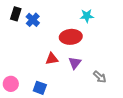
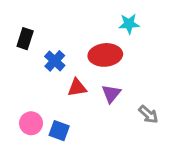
black rectangle: (16, 14) -> (25, 39), moved
blue cross: (33, 20) -> (55, 61), moved
pink circle: (11, 84) -> (31, 123), moved

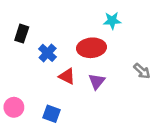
red triangle: (77, 88) -> (67, 76), turned 36
gray arrow: (148, 114) -> (142, 71), moved
pink circle: (31, 123) -> (14, 107), moved

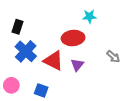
blue cross: (48, 53) -> (26, 51), moved, size x1.5
red triangle: (67, 76) -> (53, 61), size x1.5

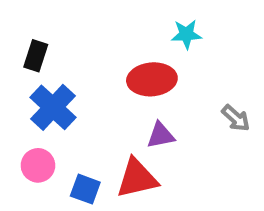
red triangle: (53, 61) -> (137, 178), moved, turned -40
purple triangle: (77, 65) -> (161, 135), turned 40
pink circle: (11, 85) -> (38, 165), moved

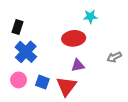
gray arrow: (236, 118) -> (114, 57), turned 112
red triangle: (137, 178) -> (66, 86), turned -40
blue square: (85, 189) -> (42, 82), moved

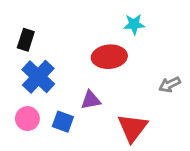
purple triangle: (78, 65) -> (91, 100), moved
red triangle: (66, 86) -> (133, 128), moved

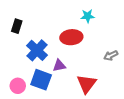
blue cross: (38, 77) -> (37, 50), moved
pink circle: (27, 119) -> (18, 86), moved
blue square: (63, 122) -> (41, 80), size x1.5

